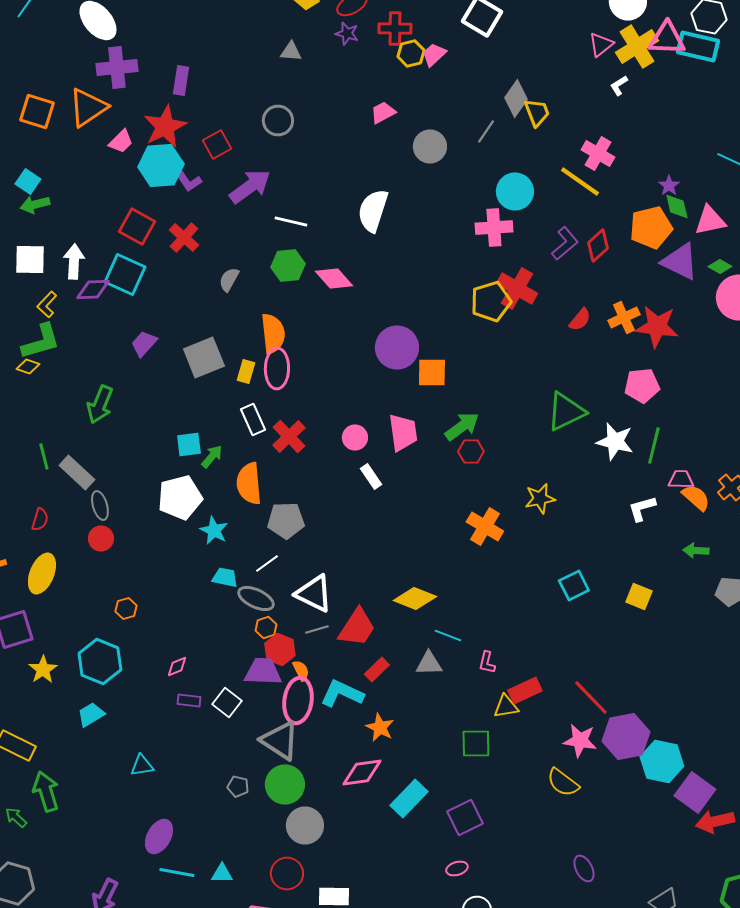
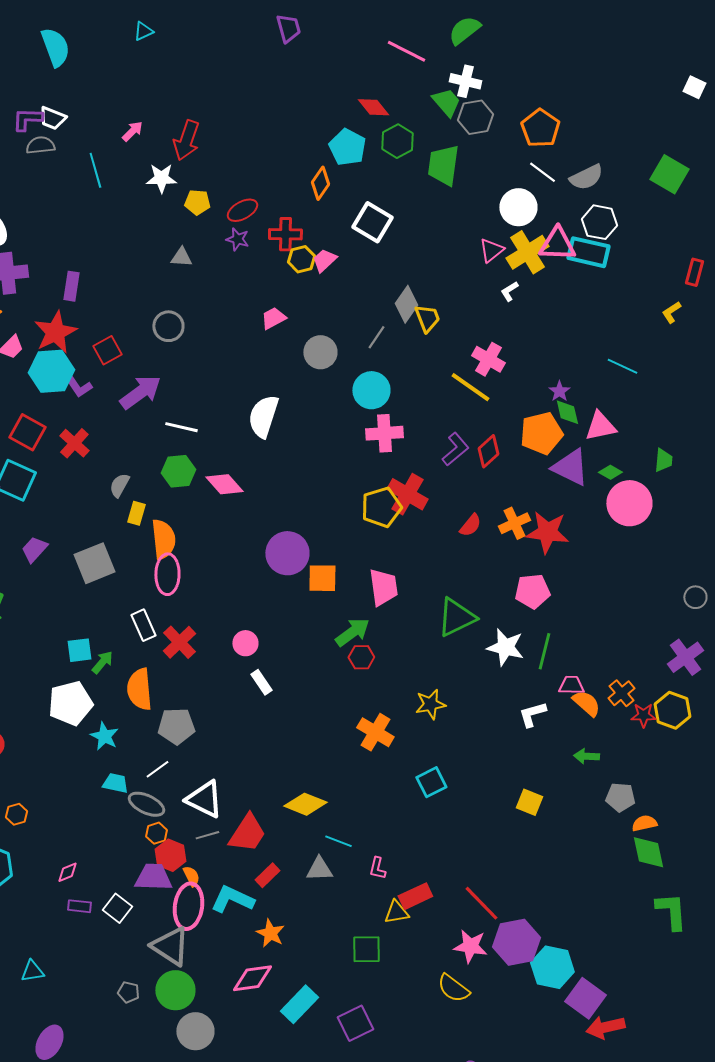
cyan circle: (515, 192) -> (371, 390), moved
yellow rectangle: (246, 372) -> (136, 513), moved
pink trapezoid: (403, 432) -> (383, 587), moved
cyan square: (574, 586) -> (431, 782), moved

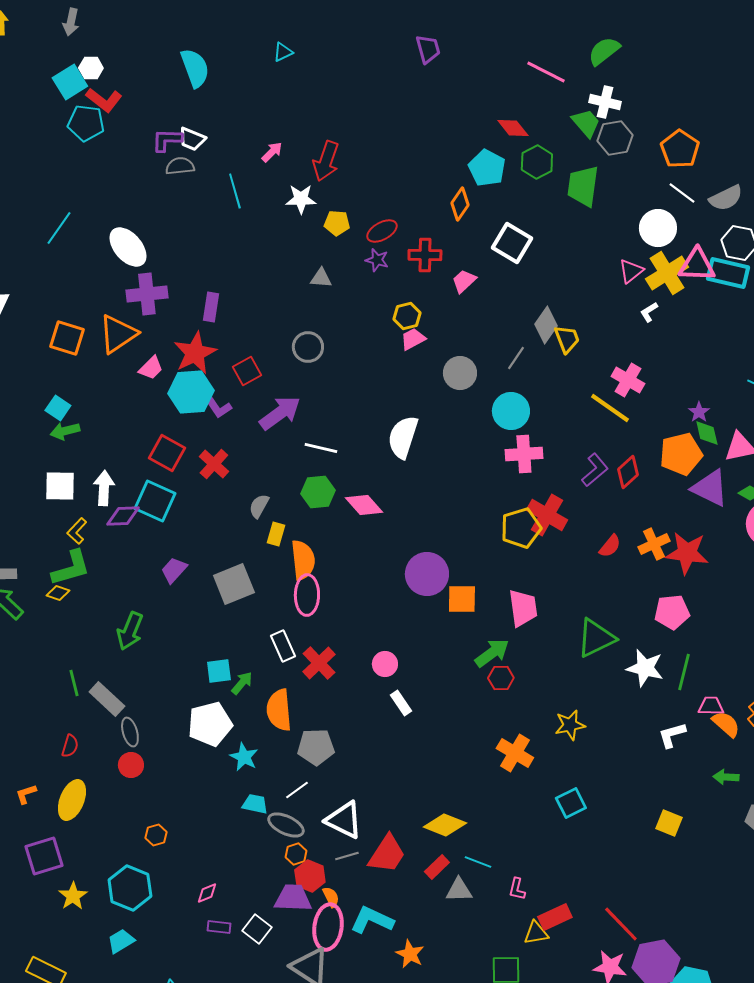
yellow hexagon: (301, 259) -> (407, 316), moved
red rectangle: (267, 875) -> (437, 867), moved

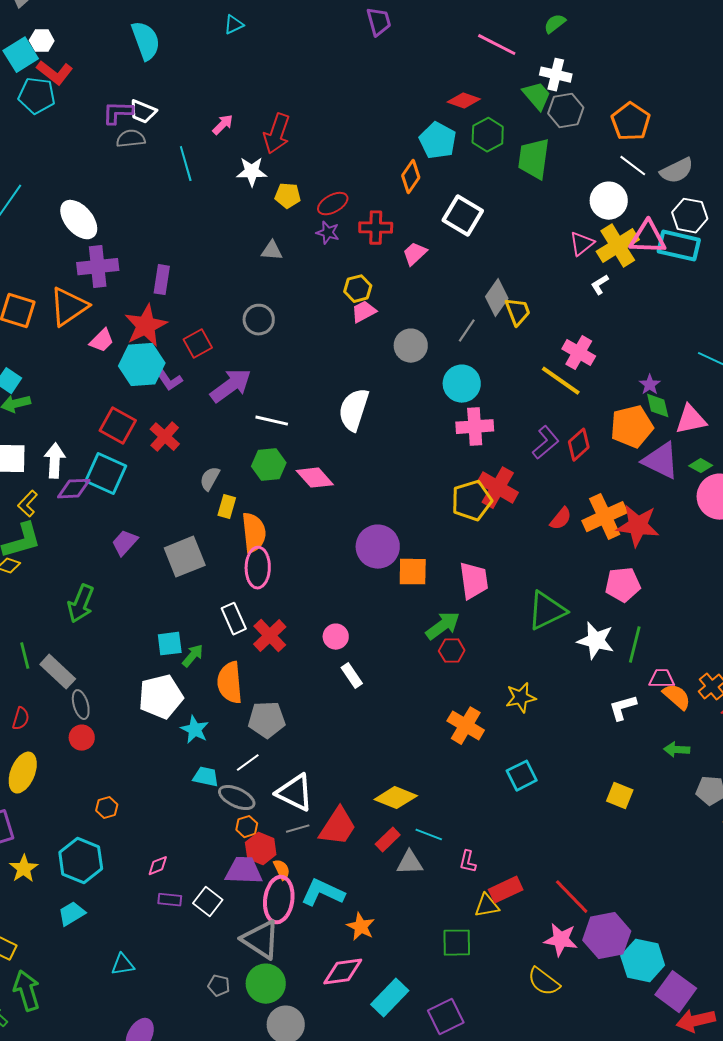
green semicircle: (604, 51) -> (555, 24), size x0.7
red diamond: (513, 128) -> (464, 101), turned -32
orange cross: (654, 544) -> (605, 517), size x1.4

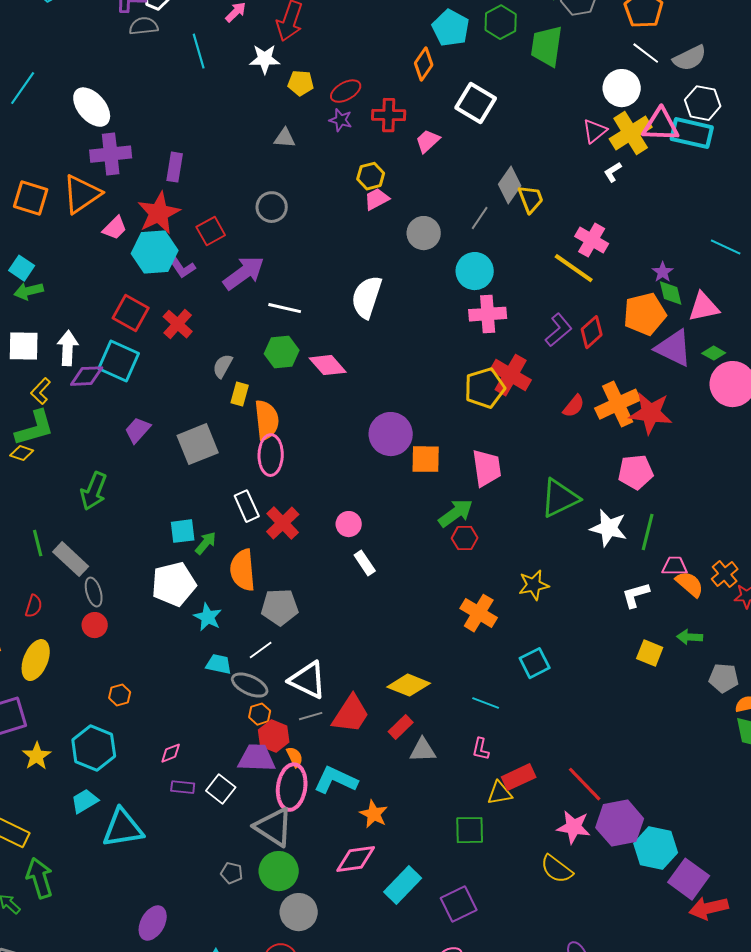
yellow square: (620, 796) -> (650, 653), moved
cyan line: (429, 835) -> (486, 703), moved
cyan triangle: (123, 965) -> (123, 828), moved, size x1.8

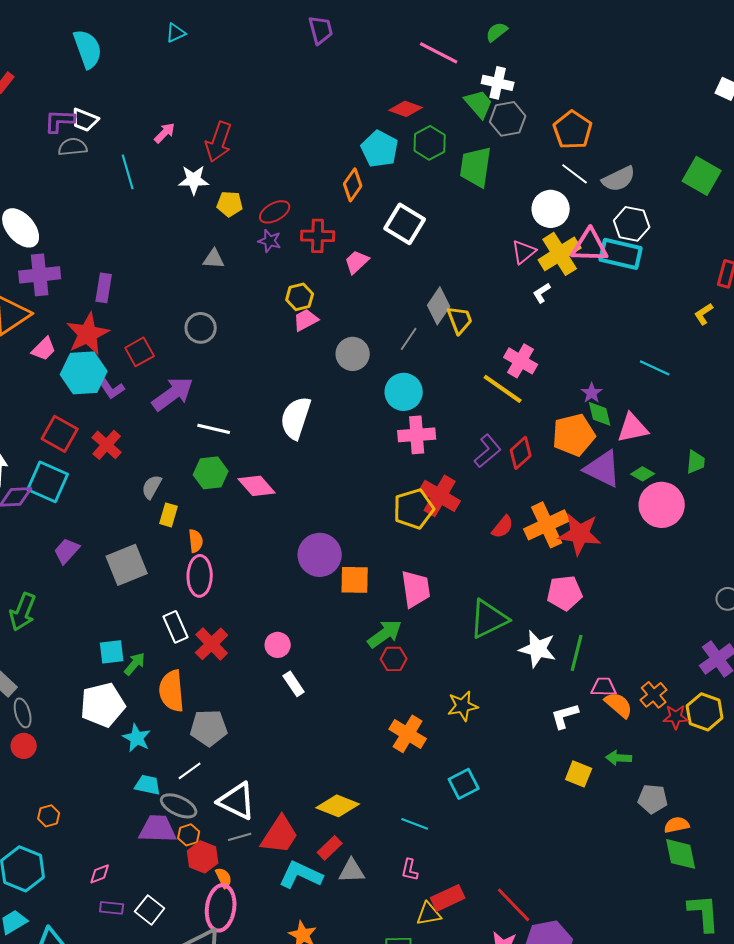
orange semicircle: (267, 420) -> (196, 541), size x0.6
purple trapezoid: (257, 758) -> (158, 829), moved
cyan L-shape: (336, 780) -> (301, 875), moved

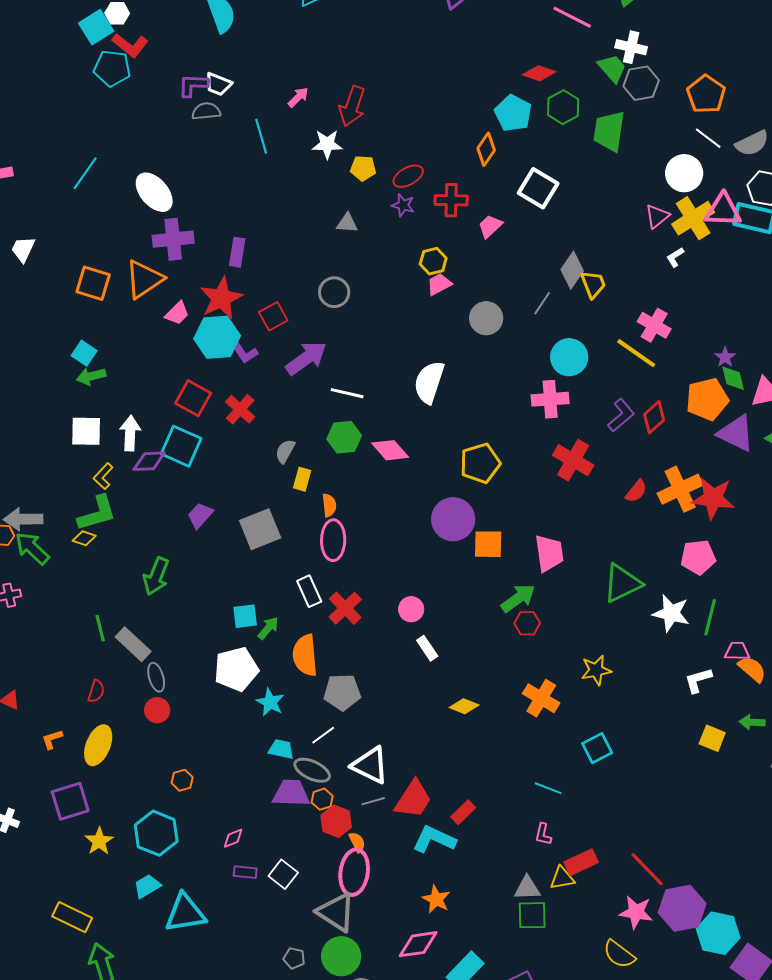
cyan circle: (404, 392) -> (569, 357), moved
yellow pentagon: (414, 509) -> (480, 463), moved
yellow diamond: (338, 806) -> (464, 706), moved, size x0.7
gray triangle: (352, 871) -> (527, 888), moved

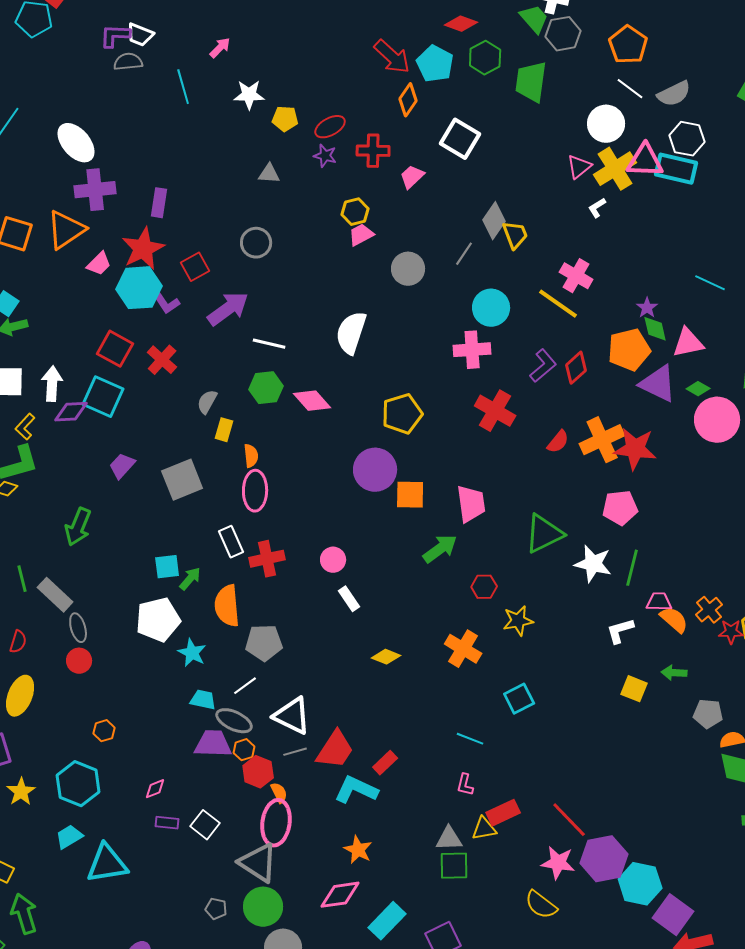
red arrow: (352, 106) -> (392, 57), moved, turned -66
red cross: (345, 608) -> (267, 559), turned 32
red hexagon: (527, 623) -> (484, 587), moved

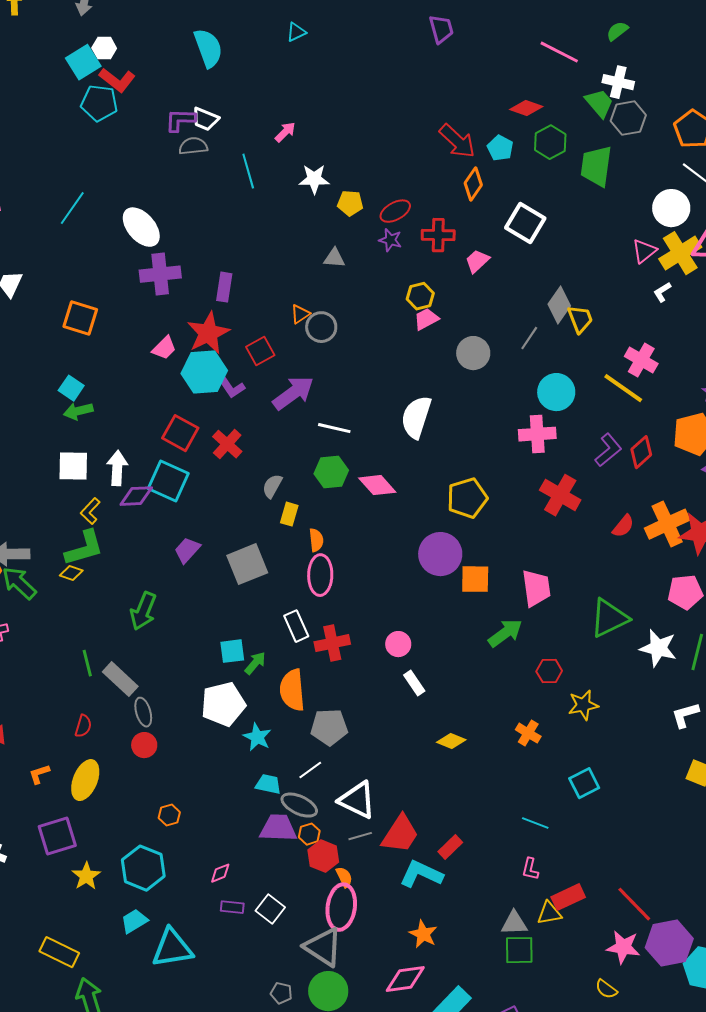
cyan pentagon: (435, 64) -> (500, 148), size x0.7
orange triangle: (66, 230) -> (300, 314), moved, size x0.5
orange cross: (463, 649) -> (528, 733), size x0.7
yellow semicircle: (541, 905) -> (606, 989), size x0.7

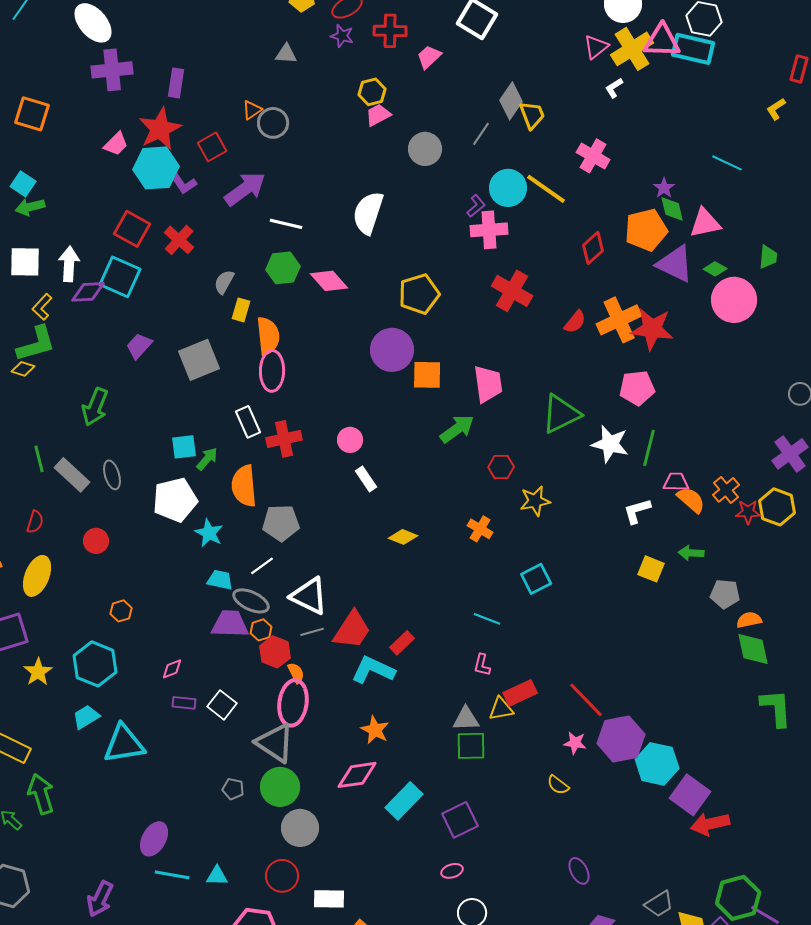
yellow line: (623, 388) -> (546, 189), moved
purple L-shape: (608, 450) -> (476, 206), moved, size x0.7
orange semicircle: (316, 540) -> (268, 336), size x1.6
gray ellipse: (143, 712) -> (112, 475), moved
pink star: (623, 947) -> (575, 743), size x0.7

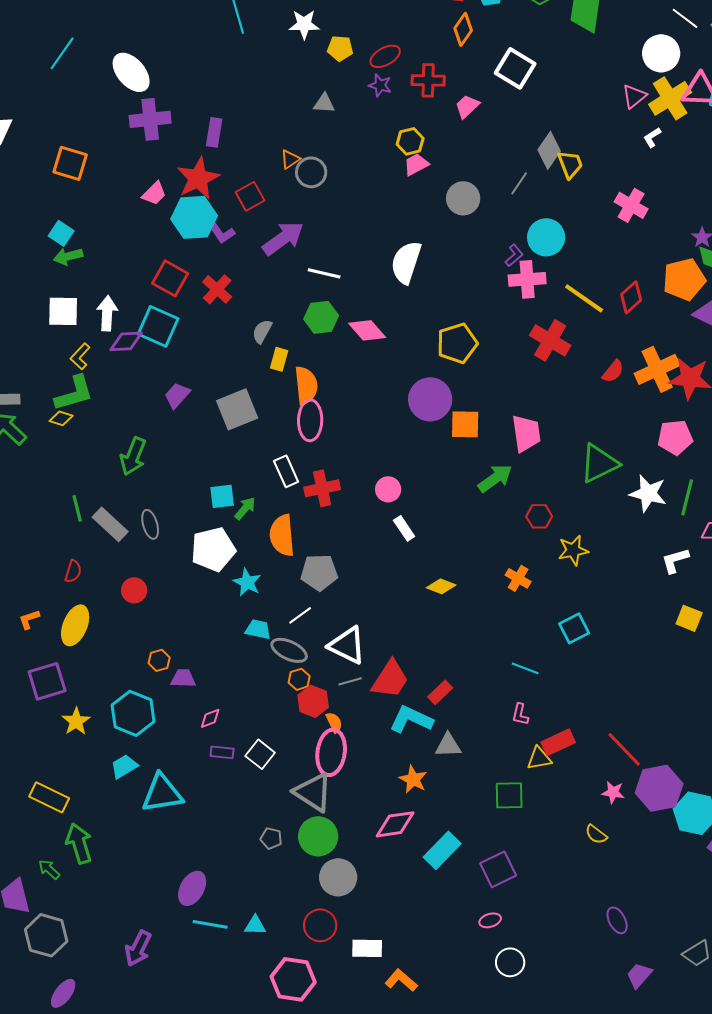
yellow line: (546, 189) -> (584, 298), moved
purple trapezoid: (230, 624) -> (183, 678), moved, size x0.7
gray triangle: (466, 719) -> (448, 745), moved

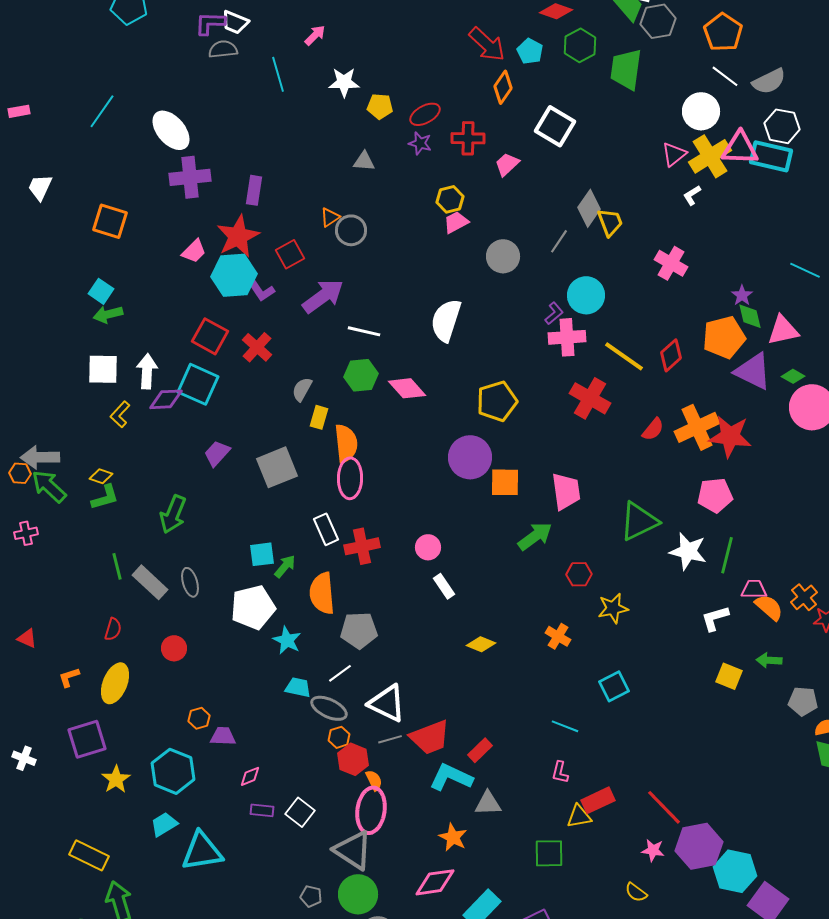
green L-shape: (74, 393) -> (105, 497), moved, size x0.7
red trapezoid: (390, 679) -> (430, 737), turned 36

